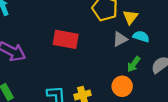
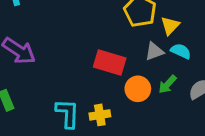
red rectangle: (66, 39) -> (110, 62), moved
orange circle: (122, 86) -> (138, 89), moved

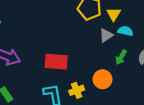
red rectangle: (110, 62) -> (56, 62), moved
orange circle: (138, 89) -> (102, 79), moved

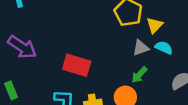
green arrow: (121, 57) -> (139, 75), moved

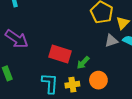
green arrow: (139, 75) -> (83, 63), moved

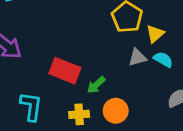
cyan L-shape: (50, 83) -> (31, 106), moved

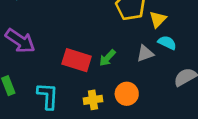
gray triangle: (137, 57) -> (145, 53), moved
green arrow: (96, 85) -> (107, 58), moved

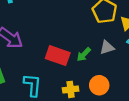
gray triangle: (145, 53) -> (107, 47), moved

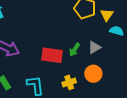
gray triangle: (107, 47) -> (94, 47), moved

